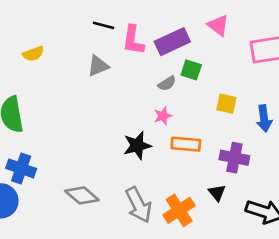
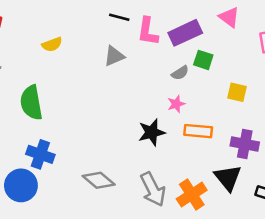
black triangle: (217, 193) -> (228, 178), size x1.6

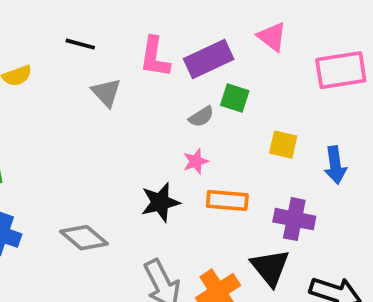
black line: (119, 17) -> (80, 44), moved
gray triangle: (114, 56) -> (106, 92), turned -50
gray diamond: (99, 180) -> (84, 238), moved

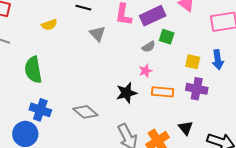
blue arrow: (335, 165) -> (218, 60), moved
purple cross: (294, 219) -> (197, 89), moved
black triangle: (270, 267) -> (186, 128), size x0.7

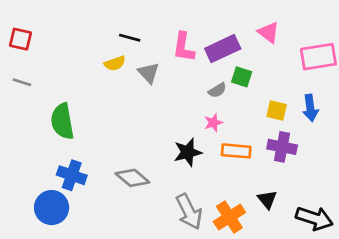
yellow semicircle: (49, 25) -> (115, 63), moved

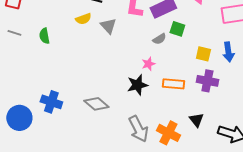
green semicircle: (62, 121) -> (44, 36), moved, size x0.6
pink star: (213, 123) -> (148, 64), moved
blue circle: (52, 208) -> (19, 118), moved
orange cross: (229, 217) -> (168, 133), turned -30

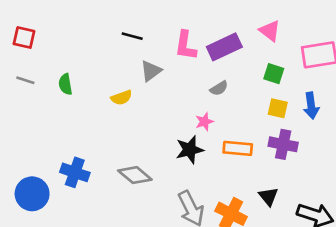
yellow semicircle: (83, 19) -> (122, 98), moved
gray triangle: (108, 26) -> (151, 71), turned 36
green square: (177, 29) -> (274, 74), moved

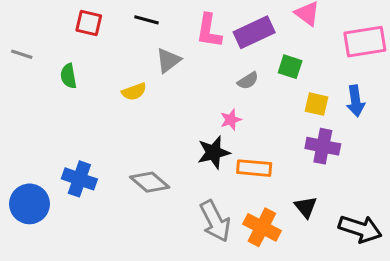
red square: (24, 38) -> (89, 23), moved
green square: (274, 74) -> (290, 67), moved
gray line: (25, 80) -> (22, 54), moved
orange rectangle: (238, 148) -> (254, 168), moved

